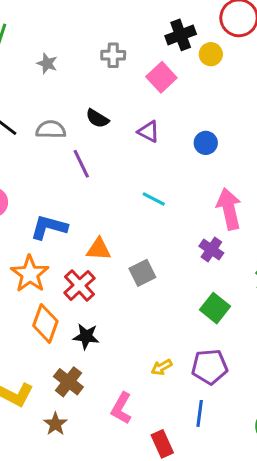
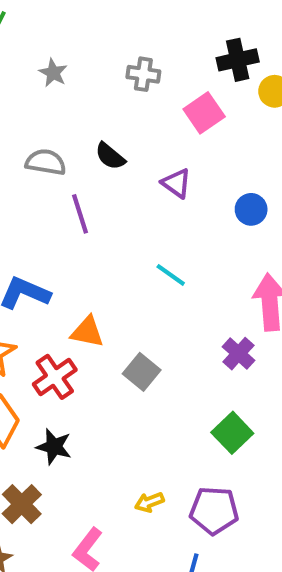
gray square: (142, 273) -> (142, 372), turned -32

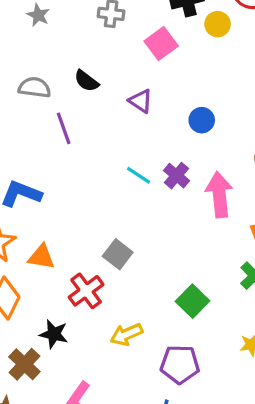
orange triangle: (87, 332) -> (41, 257), moved
purple cross: (239, 354) -> (176, 176), moved
red cross: (55, 377) -> (86, 291), moved
black star: (54, 447) -> (54, 334), moved
yellow arrow: (149, 502) -> (126, 334), moved, size x1.4

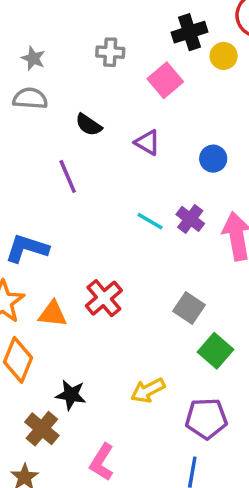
gray semicircle: (35, 88) -> (30, 98), moved
gray square: (118, 254) -> (189, 308), moved
red cross: (86, 291) -> (104, 298), moved

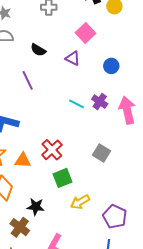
pink square: (165, 80) -> (85, 33), moved
green square: (216, 351) -> (62, 178), moved, turned 30
purple pentagon: (206, 418) -> (115, 217), turned 30

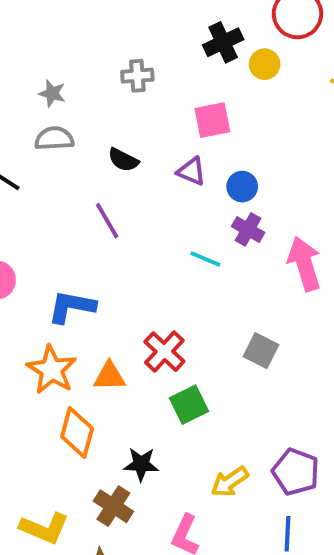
pink square: (85, 33) -> (212, 120), turned 36
blue circle: (111, 66) -> (242, 187), moved
purple cross: (100, 102) -> (248, 229), moved
yellow arrow: (80, 202) -> (230, 482), moved

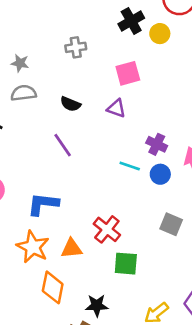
blue circle: (242, 187) -> (160, 174), moved
green square: (189, 405) -> (126, 264), turned 35

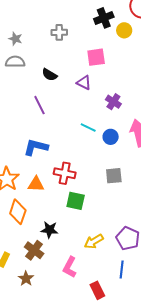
purple cross: (157, 144) -> (113, 102), moved
blue L-shape: (43, 204) -> (36, 147), moved
gray square: (171, 224) -> (114, 176), turned -36
red cross: (107, 229) -> (65, 173), turned -35

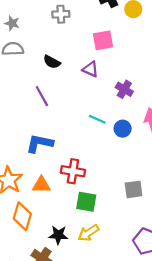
gray square: (114, 176) -> (134, 189), moved
yellow arrow: (94, 241) -> (88, 233), moved

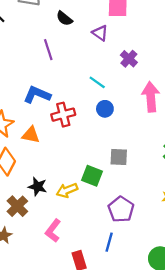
blue circle: (123, 129) -> (105, 109), moved
red cross: (73, 171) -> (63, 115), moved, turned -35
green square: (86, 202) -> (92, 176), moved

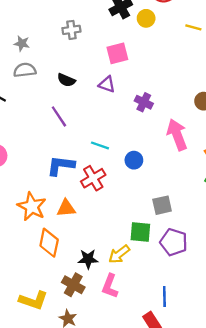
cyan line: (97, 82) -> (100, 145), moved
purple pentagon: (121, 209) -> (174, 242), moved
pink L-shape: (53, 231) -> (110, 286), moved
blue line: (109, 242) -> (164, 297), moved

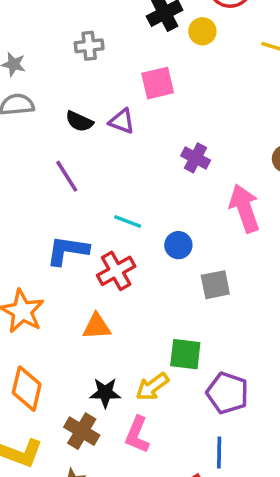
purple triangle: (107, 84) -> (122, 121), moved
gray square: (162, 205) -> (215, 285), moved
orange triangle: (66, 208) -> (97, 326), moved
purple pentagon: (174, 242) -> (227, 393), moved
orange diamond: (49, 243) -> (27, 389), moved

